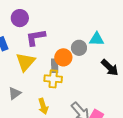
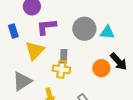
gray circle: (79, 48) -> (84, 29), moved, size x1.5
orange circle: (63, 57) -> (101, 68), moved
gray triangle: (15, 93) -> (22, 81), size x1.5

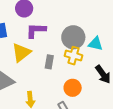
orange circle: (101, 68) -> (73, 88), moved
yellow cross: (61, 69) -> (73, 56), moved

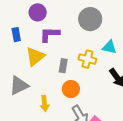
gray circle: (73, 37) -> (90, 19), moved
orange circle: (73, 88) -> (71, 89), moved

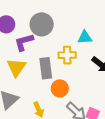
gray circle: (90, 19) -> (42, 24), moved
gray rectangle: (63, 66) -> (46, 68), size x1.5

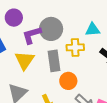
gray circle: (42, 24) -> (51, 29), moved

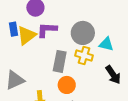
gray circle: (51, 29) -> (83, 33), moved
yellow triangle: (25, 60) -> (27, 35), moved

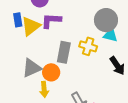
gray circle: (83, 33) -> (106, 20), moved
gray triangle: (15, 80) -> (32, 68), moved
orange circle: (67, 85) -> (51, 72), moved

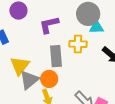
purple L-shape: (51, 21) -> (49, 25), moved
yellow triangle: (31, 26) -> (20, 66), moved

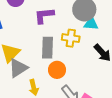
orange circle: (49, 79) -> (57, 70), moved

